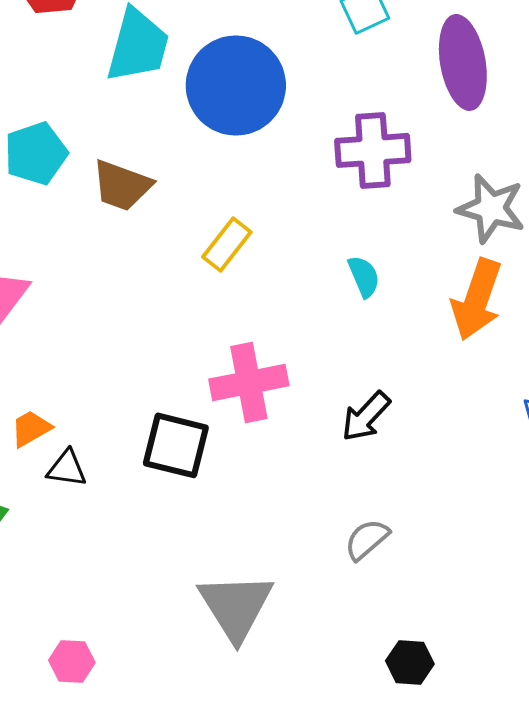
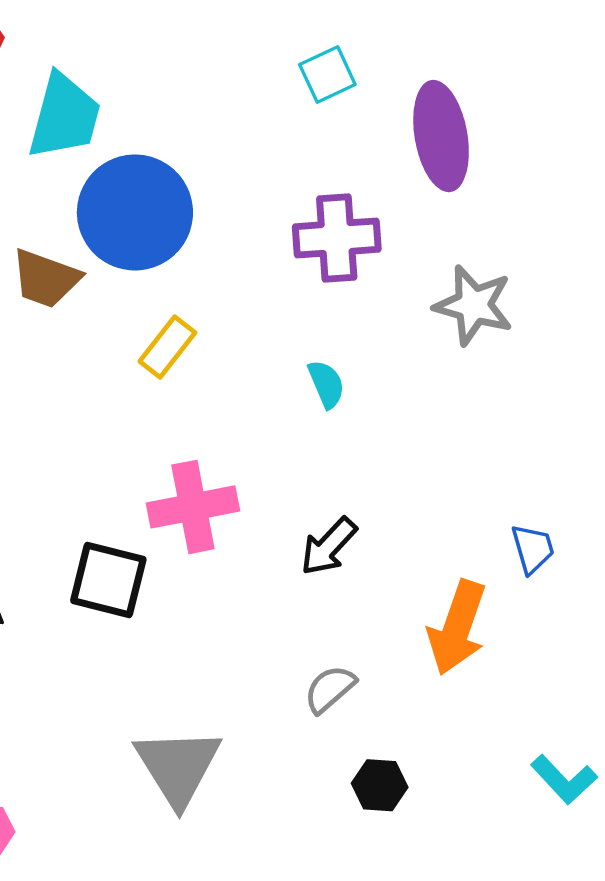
blue circle: (236, 85) -> (135, 212), moved
orange arrow: (477, 299) -> (457, 628), moved
black hexagon: (410, 662) -> (380, 785), moved

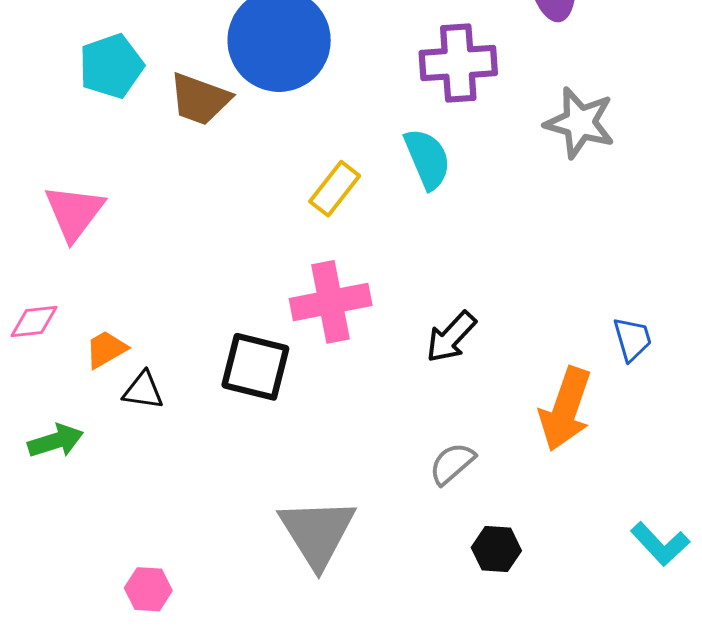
yellow rectangle: (167, 347) -> (335, 189), moved
cyan semicircle: (326, 384) -> (427, 159), moved, size x1.4

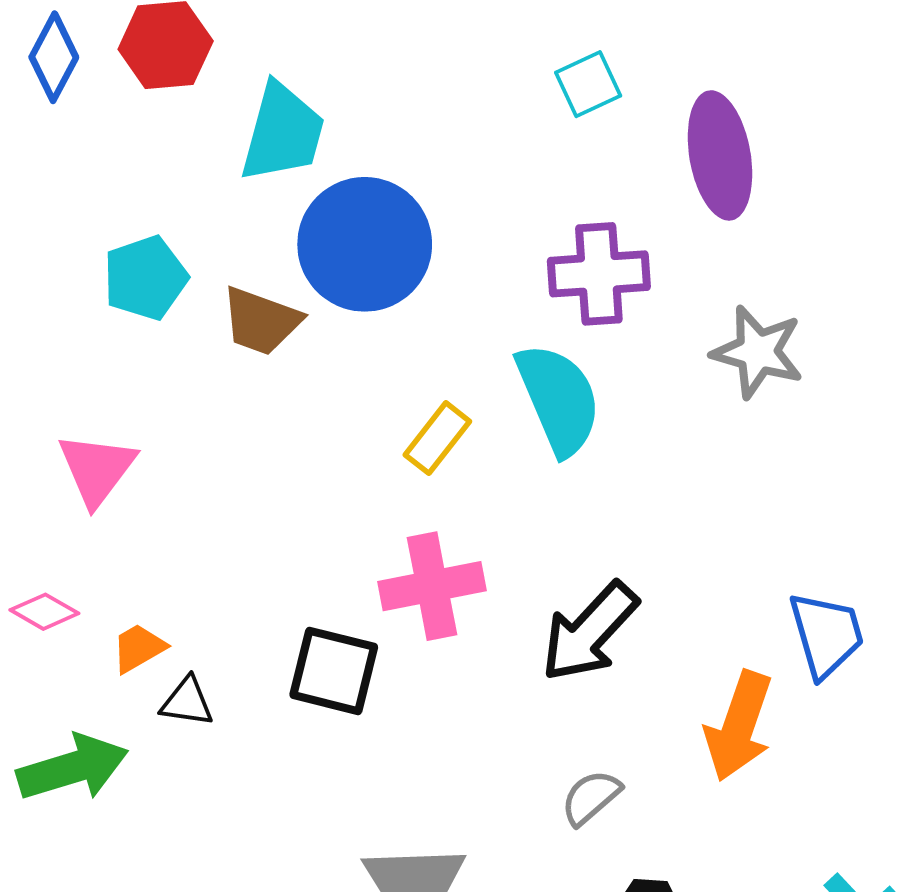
cyan semicircle: (427, 159) -> (558, 399), size x1.4
pink diamond: (34, 321) -> (44, 612), turned 36
black arrow: (451, 337) -> (589, 632), size x1.5
blue trapezoid: (632, 339) -> (826, 635), size x1.5
green arrow: (56, 441) -> (73, 768), size x1.5

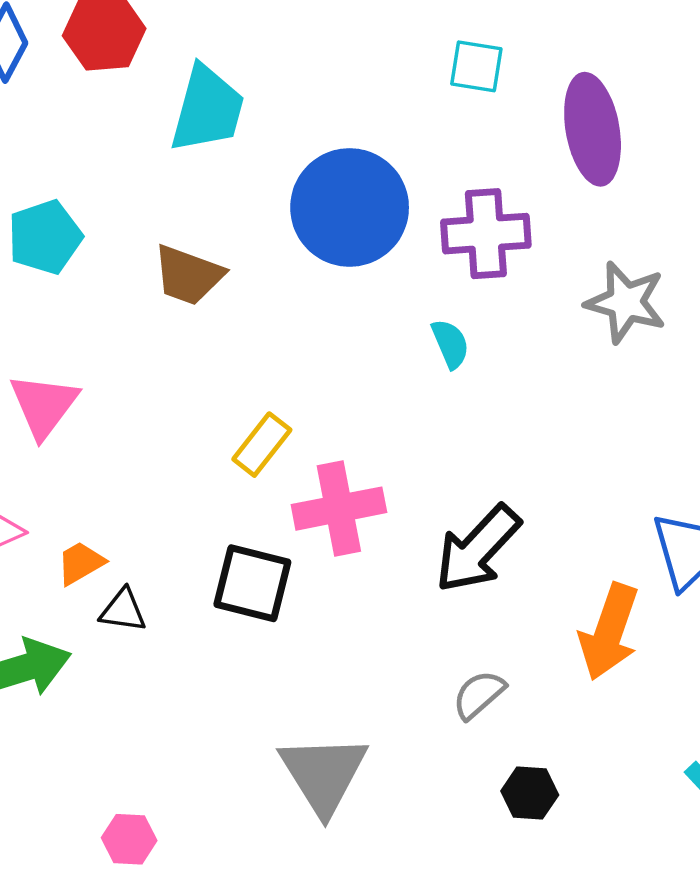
cyan square: (588, 84) -> (476, 66), turned 34
blue circle: (365, 244) -> (350, 207), moved
cyan pentagon: (145, 278) -> (45, 237), moved
cyan semicircle: (558, 399) -> (450, 344), size x0.5
yellow rectangle: (437, 438) -> (262, 445), moved

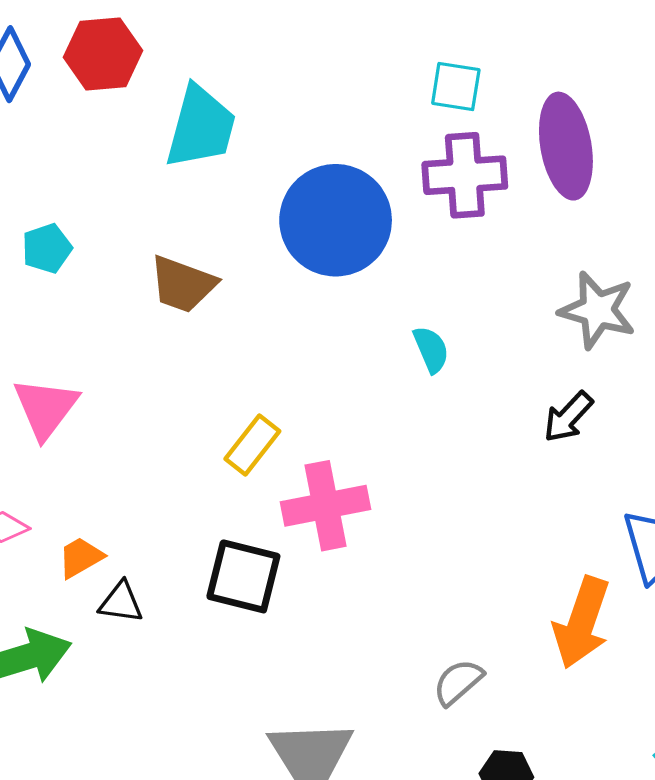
purple cross: (486, 234) -> (465, 175), moved
cyan pentagon: (45, 237) -> (47, 248), size x0.7
black arrow: (478, 549) -> (568, 417), moved, size x0.6

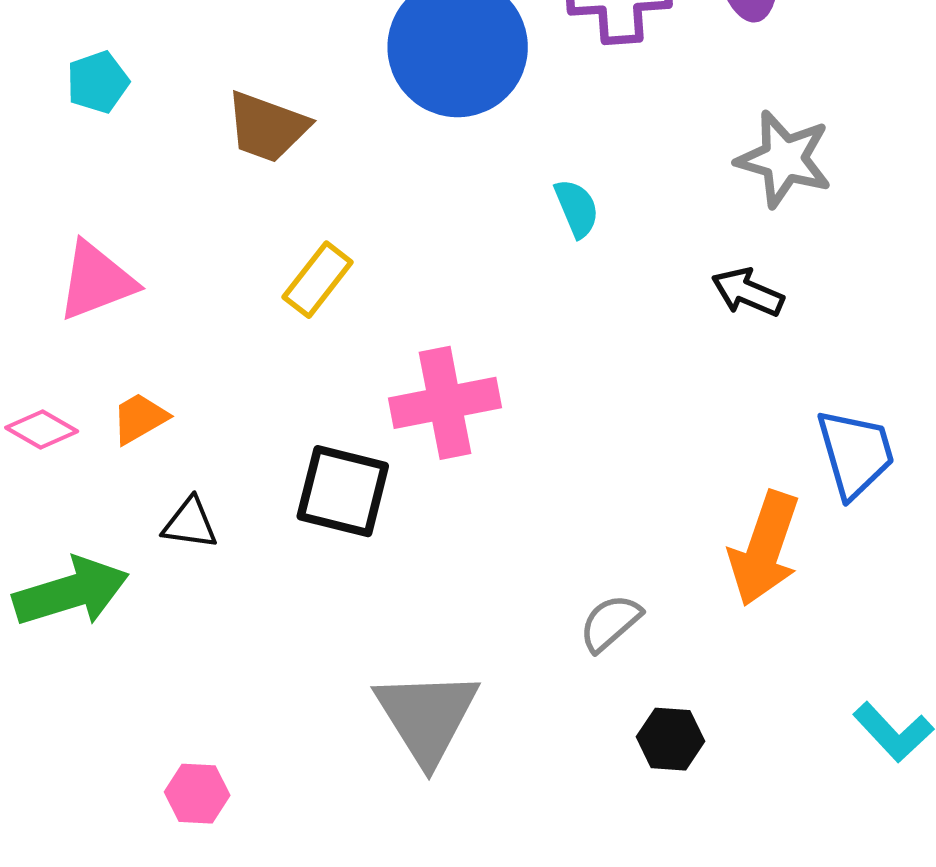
pink triangle: (46, 408) -> (96, 281), turned 32
black arrow: (568, 417) -> (748, 292), turned 70
yellow rectangle: (252, 445) -> (318, 280), moved
orange trapezoid: (81, 557) -> (140, 418), moved

